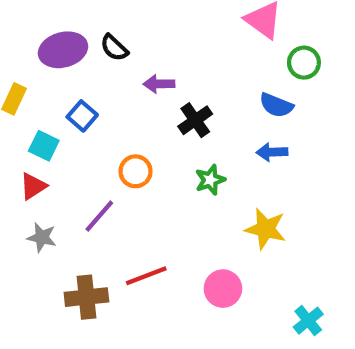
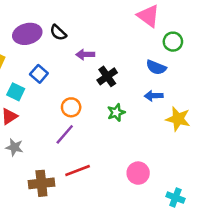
purple line: (99, 216) -> (65, 134), moved
yellow star: (266, 229) -> (178, 119), moved
pink circle: (223, 289) -> (138, 173), moved
cyan cross: (308, 321) -> (175, 198), turned -30

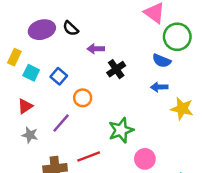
green circle: (173, 42) -> (177, 37), size x1.5
blue square: (39, 74) -> (59, 76), moved
cyan square: (16, 92) -> (31, 73), moved
green star: (116, 112) -> (121, 130), moved, size x1.5
purple line: (65, 134) -> (61, 123), moved

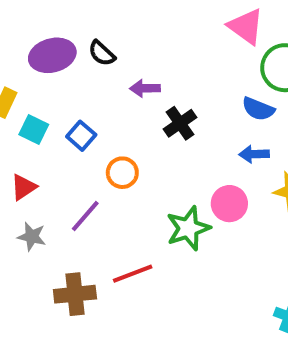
pink circle: (145, 159) -> (229, 204), moved

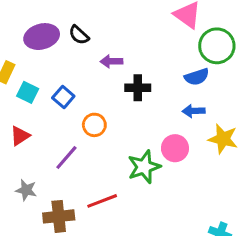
blue semicircle: (258, 109) -> (197, 77), turned -40
black cross: (180, 123) -> (138, 88), turned 35
gray star: (32, 237) -> (26, 190), moved

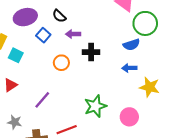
black semicircle: (79, 35) -> (59, 16), moved
blue square: (63, 97) -> (43, 35), moved
orange circle: (94, 125) -> (61, 63), moved
pink circle: (175, 148) -> (129, 117), moved

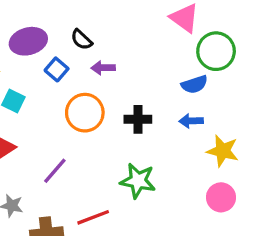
black cross: (91, 52) -> (138, 119), moved
orange circle: (61, 63) -> (85, 113), size x1.5
green star: (95, 106) -> (138, 181), turned 30
pink circle: (129, 117) -> (221, 197), moved

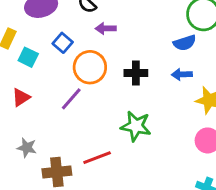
blue square: (57, 69) -> (63, 43), moved
purple line: (55, 171) -> (71, 99), moved

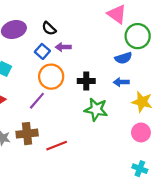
blue square: (63, 43) -> (42, 51), moved
green star: (136, 126) -> (96, 109), moved
brown cross: (57, 172) -> (27, 134), moved

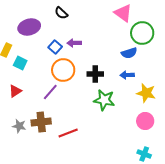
black semicircle: (49, 28) -> (61, 13), moved

